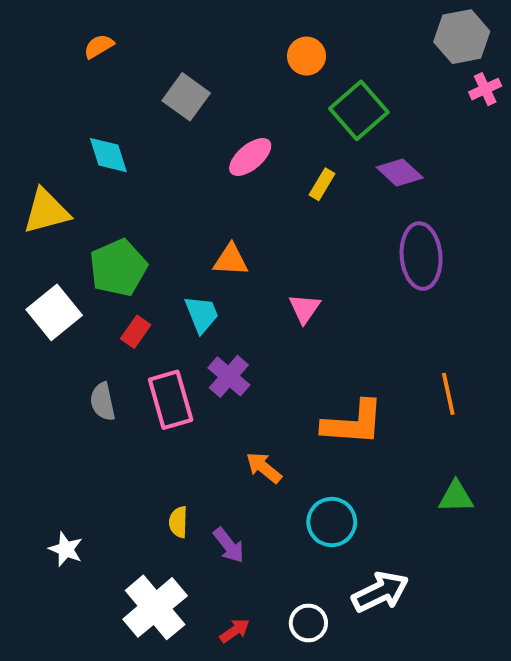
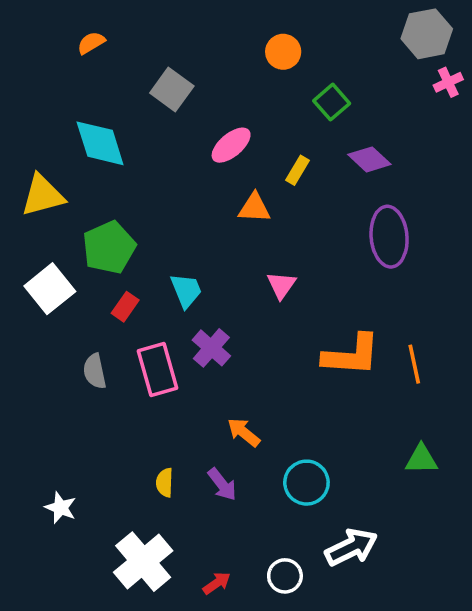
green square: (359, 110) -> (332, 102), size x0.7
cyan diamond: (108, 155) -> (100, 143), size x1.4
orange triangle: (231, 260) -> (254, 208), moved
orange L-shape: (353, 423) -> (351, 355), moved
purple arrow: (229, 545) -> (222, 484), moved

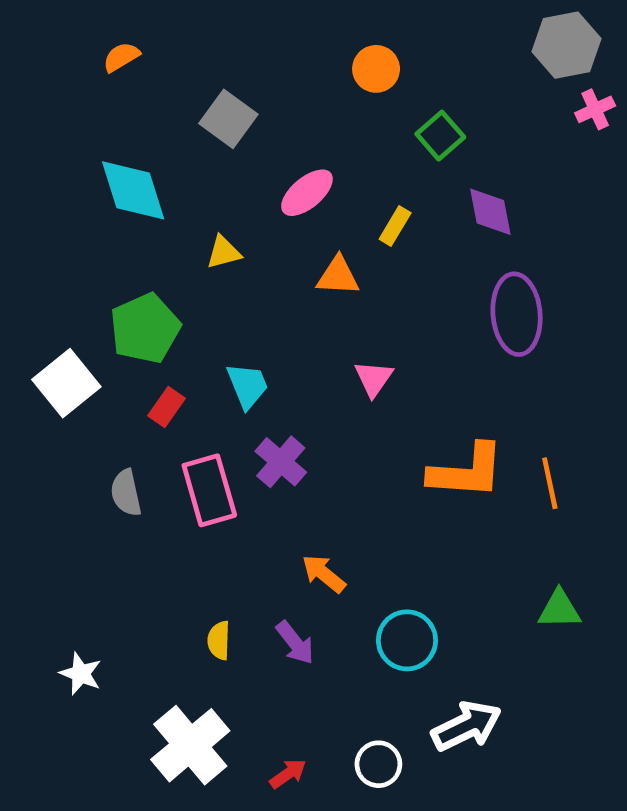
purple diamond: (369, 159) -> (490, 212), turned 36
yellow triangle: (43, 195) -> (224, 252), moved, size x0.6

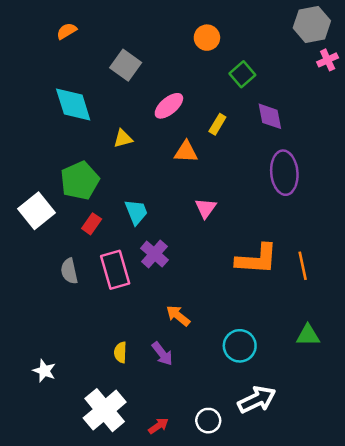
cyan circle: (407, 640) -> (240, 346), moved

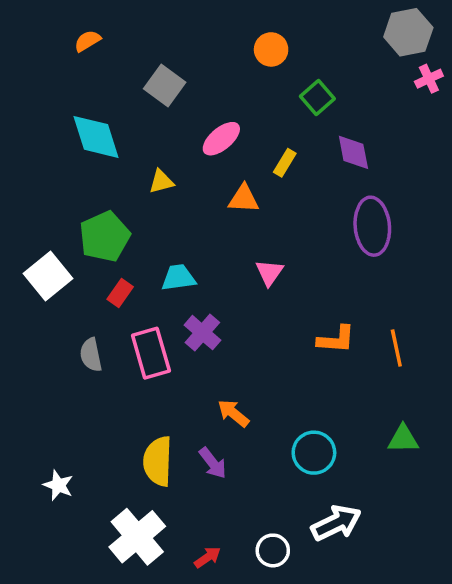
cyan trapezoid: (136, 212) -> (178, 278), turned -76
orange L-shape: (257, 259) -> (336, 339), size x0.7
yellow semicircle: (120, 352) -> (158, 461), size x1.8

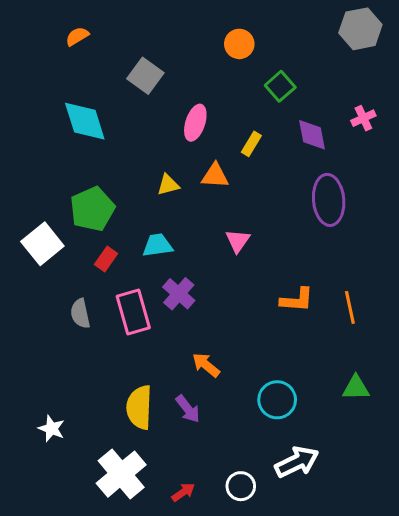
pink cross: (429, 79) -> (363, 118), moved
pink ellipse: (221, 139) -> (195, 123), turned -32
yellow triangle: (161, 182) -> (168, 185), moved

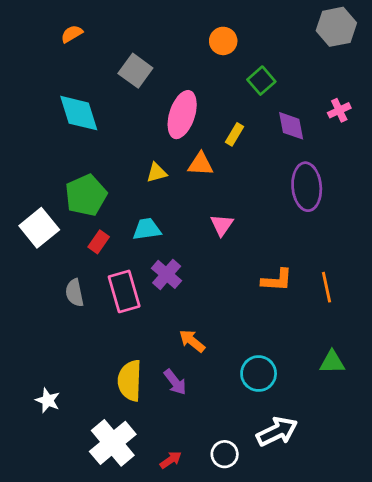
pink ellipse: (195, 123) -> (182, 115), size x1.4

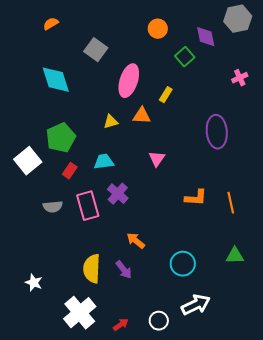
purple diamond: (291, 126) -> (206, 37), moved
gray semicircle: (75, 293) -> (53, 207), turned -84

